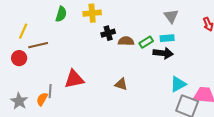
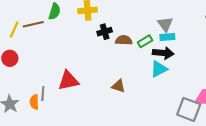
gray triangle: (171, 16) -> (165, 24), moved
brown line: (38, 45) -> (33, 24), moved
cyan triangle: (178, 84) -> (159, 69), moved
orange semicircle: (42, 99) -> (34, 102), turned -32

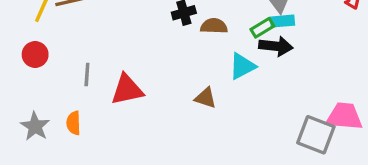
green rectangle: (145, 41) -> (262, 28), moved
cyan triangle: (159, 69) -> (242, 66), moved
gray line: (43, 93) -> (87, 75), moved

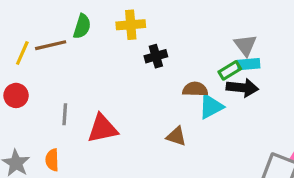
brown semicircle: (214, 26) -> (195, 89), moved

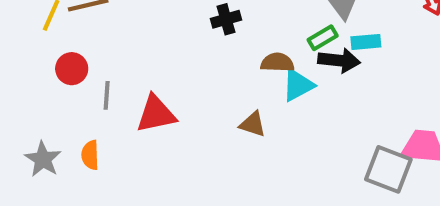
cyan rectangle: (249, 64) -> (366, 42), moved
red circle: (16, 95) -> (72, 69), moved

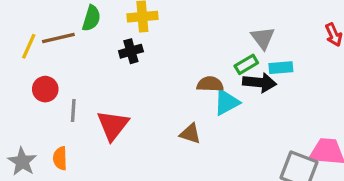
black cross: (226, 19) -> (131, 51), moved
red triangle: (156, 114) -> (113, 125), turned -40

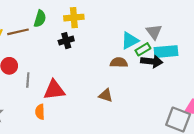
cyan rectangle: (281, 68) -> (166, 52), size x1.5
cyan triangle: (227, 102) -> (130, 41), moved
red triangle: (113, 125) -> (54, 90), turned 45
orange semicircle: (60, 158) -> (40, 112), moved

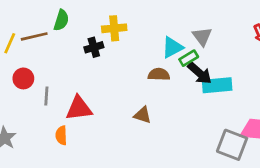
yellow cross: (74, 18) -> (114, 28), moved
cyan rectangle: (166, 52) -> (217, 85), moved
black arrow: (152, 61) -> (200, 73), turned 35

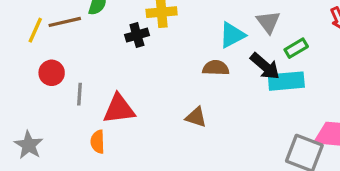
green rectangle: (189, 58) -> (296, 48), moved

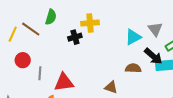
brown line: (65, 22) -> (31, 29), turned 48
brown semicircle: (216, 68) -> (133, 68), moved

